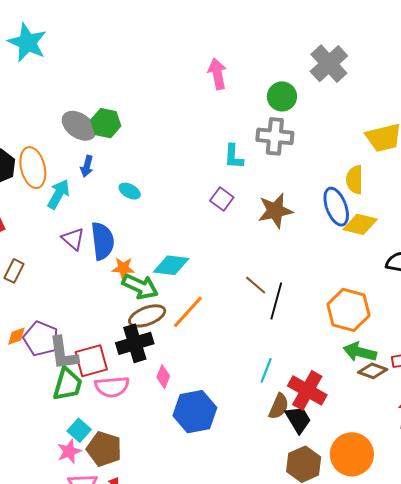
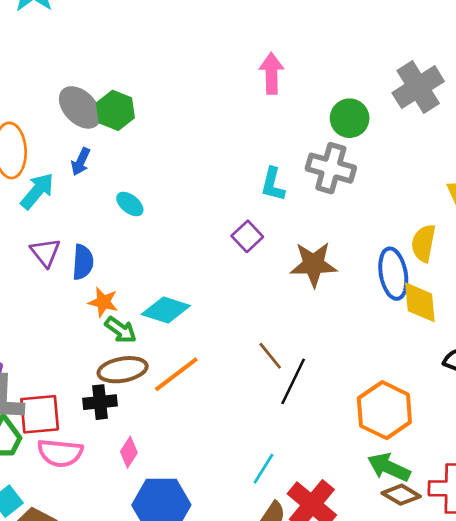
yellow diamond: (360, 224) -> (420, 302), turned 60
blue semicircle: (102, 241) -> (83, 262), size x0.7
green arrow: (140, 286) -> (121, 330), size x0.7
black cross: (135, 343) -> (100, 402), size x0.7

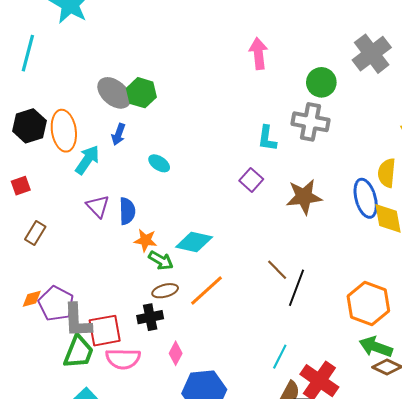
brown ellipse: (123, 370) -> (165, 291), size x0.7

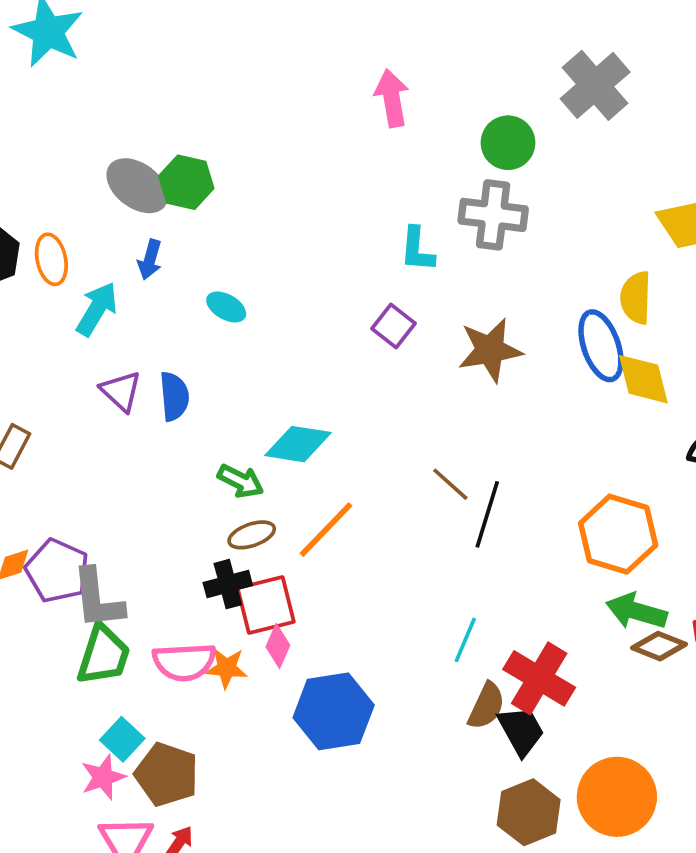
orange ellipse: (64, 131) -> (51, 259), size x0.7
orange star: (146, 240) -> (227, 668), moved
red square: (105, 331) -> (266, 605), moved

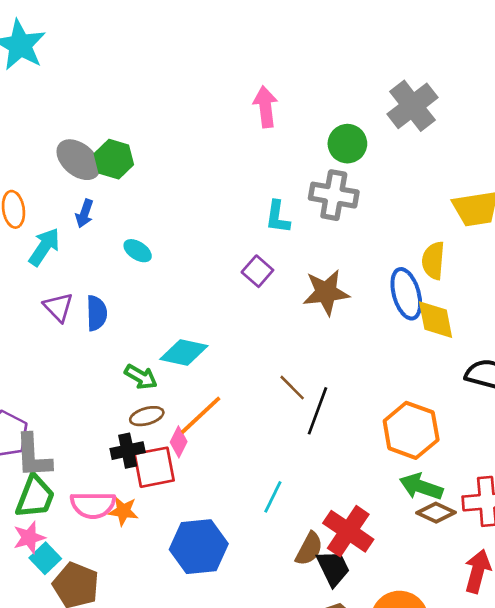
cyan line: (465, 640) -> (273, 497), moved
pink diamond: (278, 646) -> (179, 442), moved
pink star: (103, 777) -> (29, 537), moved

